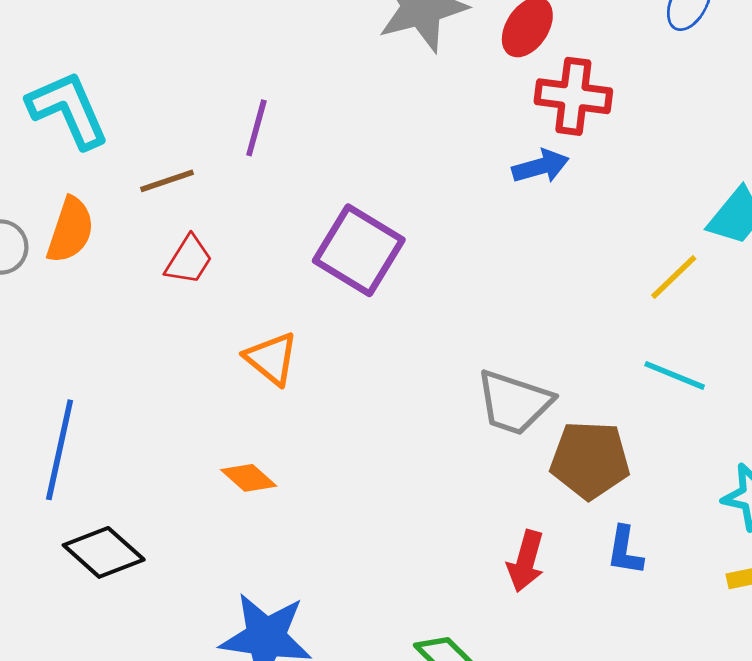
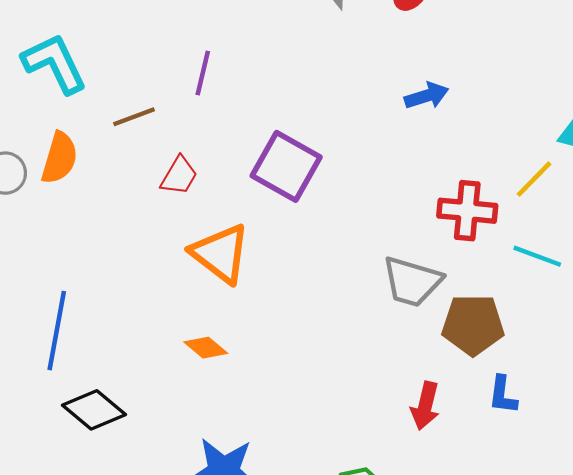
red cross: (573, 96) -> (467, 211), moved
red trapezoid: (189, 260) -> (179, 176), moved
orange triangle: (271, 359) -> (221, 253), size x1.4

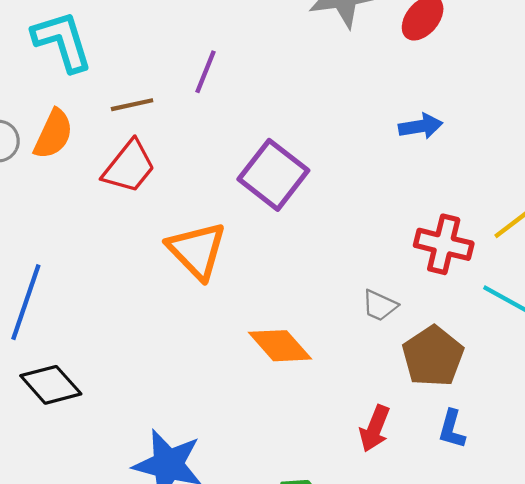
red trapezoid: (179, 176) -> (129, 167), moved, size x1.4
gray trapezoid: (412, 282) -> (380, 306), size x0.6
brown pentagon: (473, 325) -> (433, 356), turned 30
orange diamond: (206, 348) -> (280, 346), moved, size x1.5

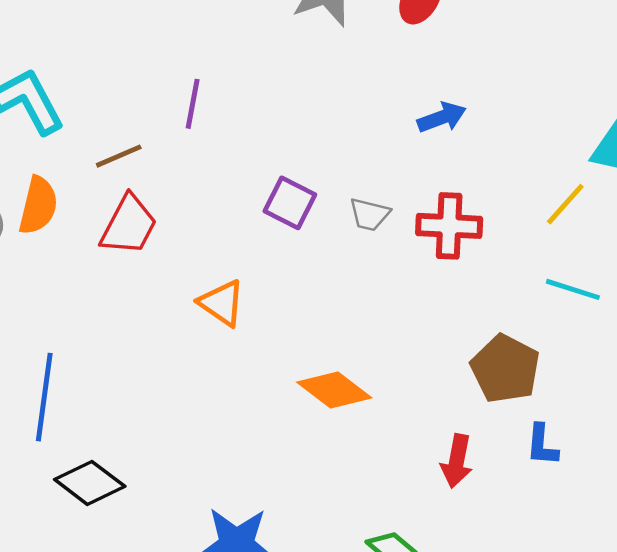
purple square: (273, 175) -> (290, 203), size x0.7
red cross: (444, 244) -> (449, 226), moved
orange triangle: (197, 250) -> (222, 303), size x0.7
gray trapezoid: (380, 306) -> (370, 214), moved

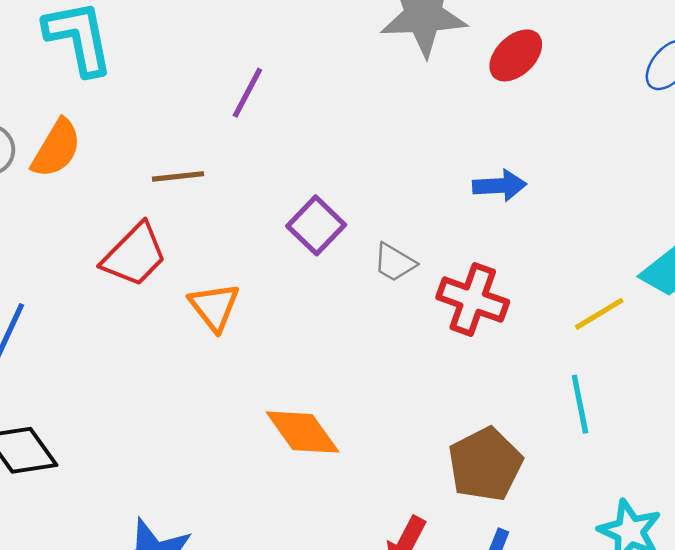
brown line: (119, 156) -> (178, 176), moved
red trapezoid: (129, 225) -> (134, 255), moved
cyan line: (573, 289) -> (580, 404), turned 44

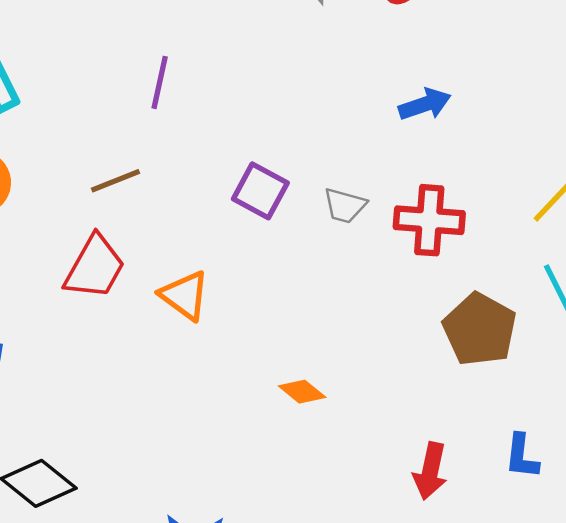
orange diamond: (303, 432) -> (302, 392), size x0.6
brown pentagon: (485, 464) -> (480, 329), moved

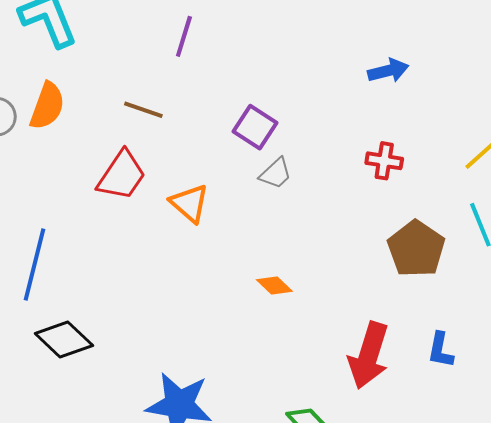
brown line: (116, 181) -> (143, 110), turned 36
gray trapezoid: (345, 206) -> (276, 173), moved, turned -63
red cross: (429, 220) -> (384, 161), size x0.7
red arrow: (430, 471) -> (369, 355), size x1.5

